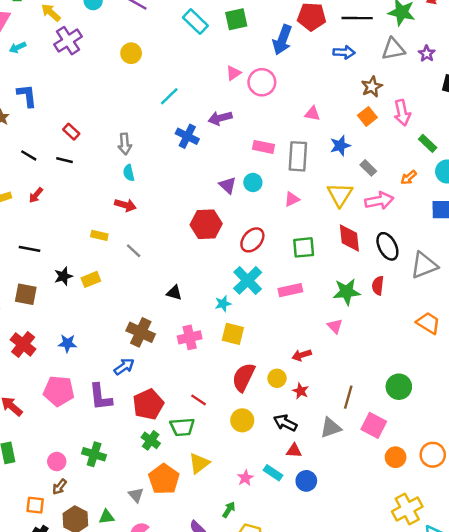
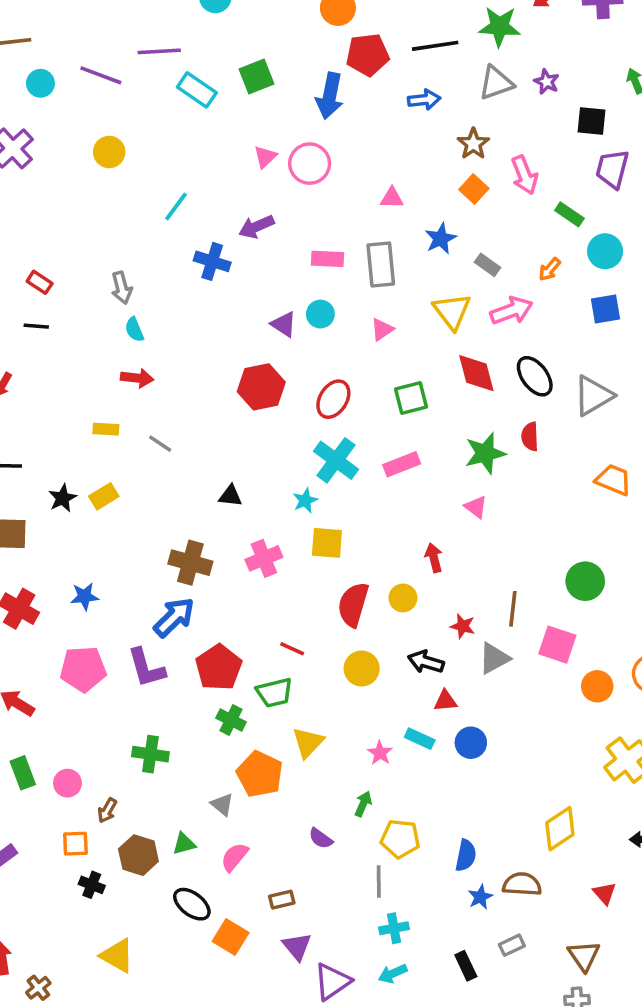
red arrow: (302, 355) -> (434, 558), turned 102
blue arrow: (124, 367) -> (174, 617), size x1.4
red star: (301, 391) -> (463, 626), moved
pink circle: (57, 462) -> (67, 783), moved

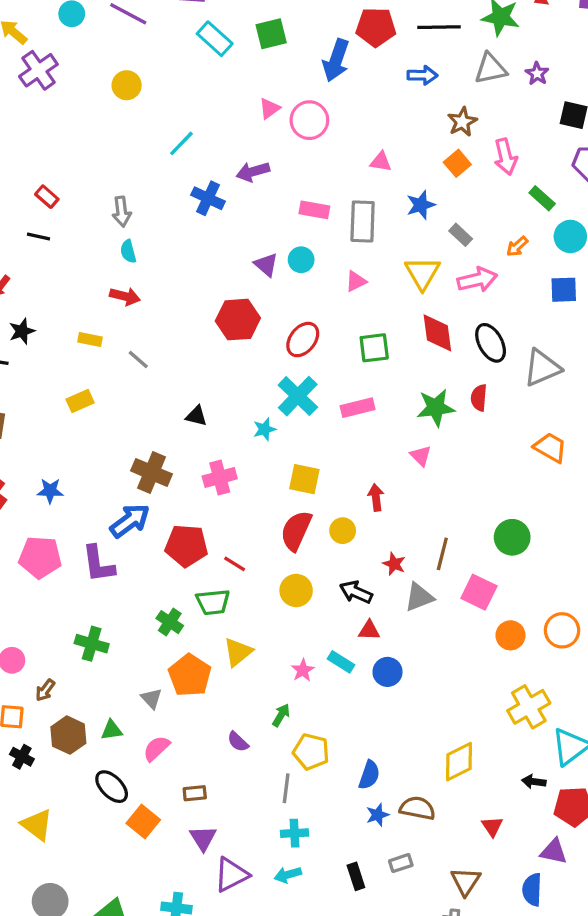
black star: (63, 498) -> (22, 331), moved
yellow square: (327, 543) -> (304, 479), moved
red pentagon: (219, 667) -> (186, 546), moved, turned 30

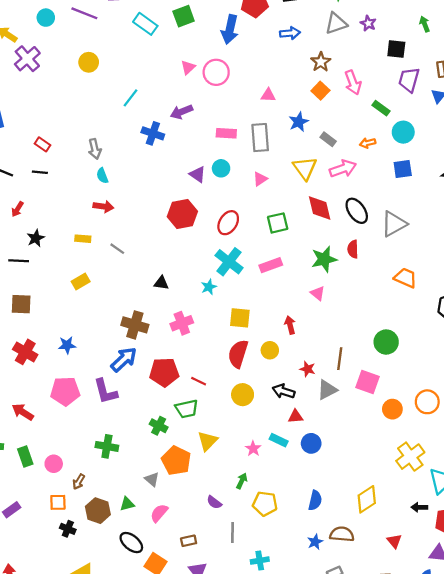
orange arrow: (517, 246) -> (368, 143), turned 35
blue semicircle: (369, 775) -> (315, 500), moved
gray line: (286, 788) -> (232, 533), moved

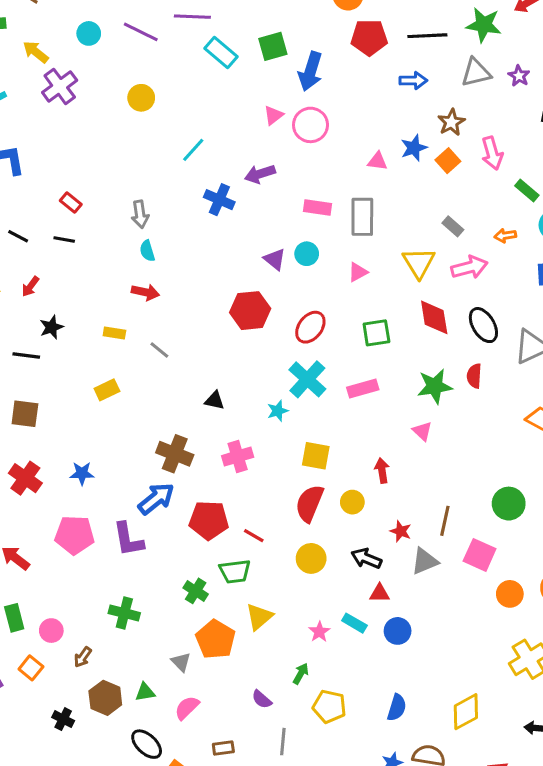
blue arrow: (230, 29) -> (310, 71), moved
blue star: (299, 122) -> (414, 148), moved
orange square: (58, 502) -> (31, 668), moved, turned 36

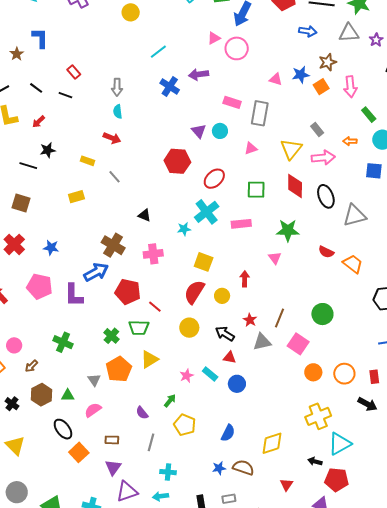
red semicircle: (474, 376) -> (326, 252), moved, turned -77

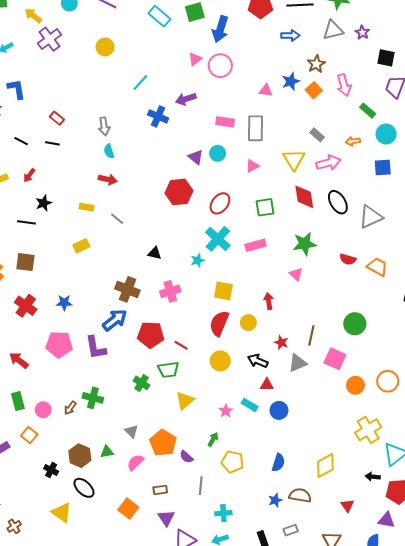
brown arrow: (31, 366) -> (70, 408), moved
orange pentagon: (119, 369) -> (163, 443), moved
black ellipse: (63, 429) -> (84, 488), moved

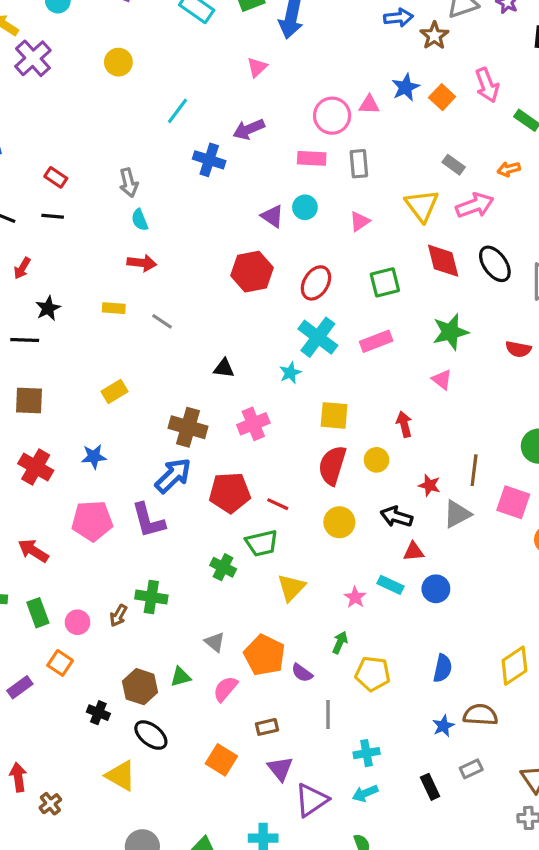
brown star: (316, 64) -> (434, 36), moved
pink circle: (220, 66) -> (332, 116), moved
gray rectangle: (255, 128) -> (359, 164), size x0.7
yellow rectangle: (81, 246) -> (115, 391), moved

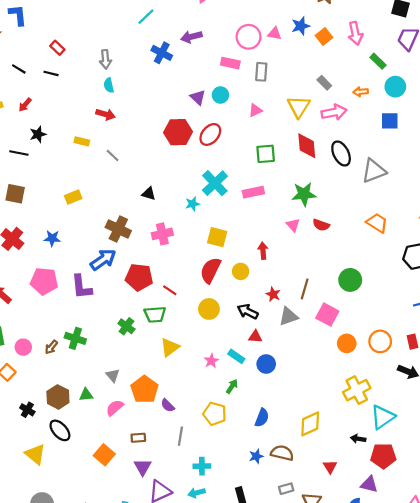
red ellipse: (316, 283) -> (210, 134), moved
red semicircle: (518, 349) -> (321, 225), moved
green arrow: (340, 642) -> (232, 386), moved
gray rectangle: (471, 769) -> (286, 489), moved

